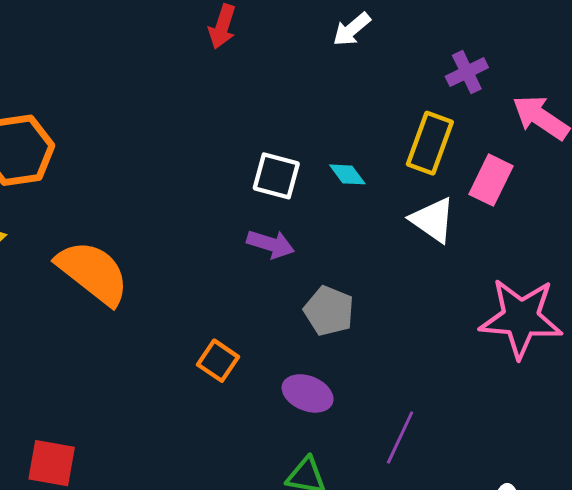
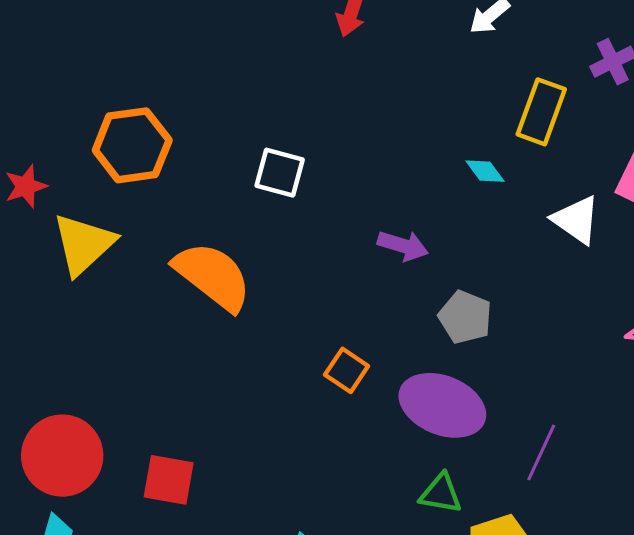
yellow rectangle: (430, 143) -> (541, 112), moved
white square: (276, 176) -> (280, 173), moved
purple ellipse: (308, 393) -> (442, 405), size x1.6

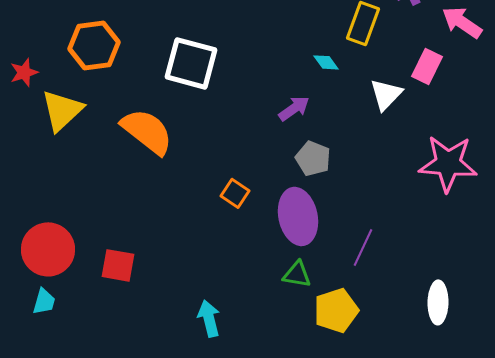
white square: (280, 173) -> (191, 63), size x1.6
white triangle: (576, 220) -> (386, 94), turned 39
purple arrow: (403, 246) -> (294, 108), moved, turned -52
purple ellipse: (442, 405) -> (298, 216), turned 56

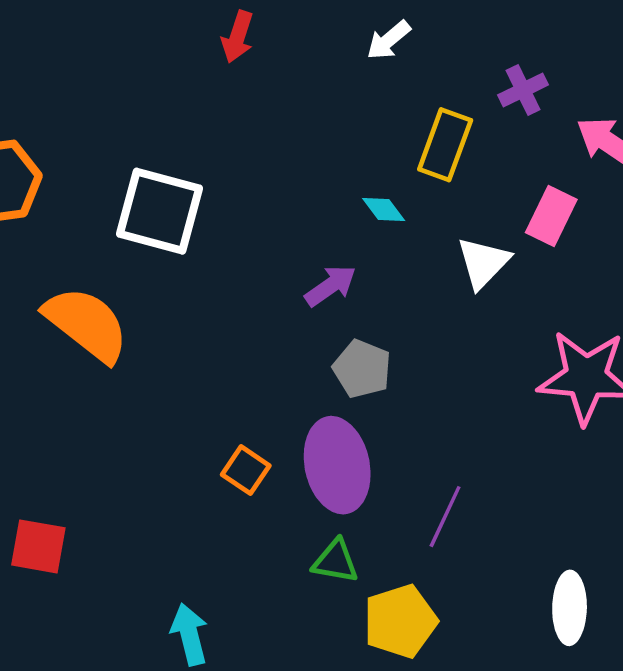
orange square: (235, 193) -> (246, 470), moved

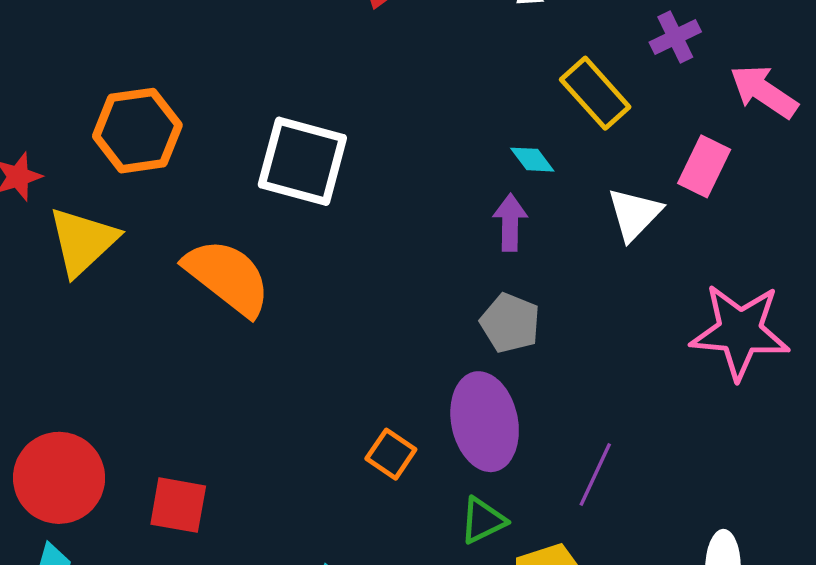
yellow rectangle: (445, 145) -> (595, 93), turned -62
purple arrow: (330, 286) -> (510, 223), moved, turned -54
orange square: (246, 470) -> (391, 454), moved
green triangle: (335, 561) -> (483, 520), turned -36

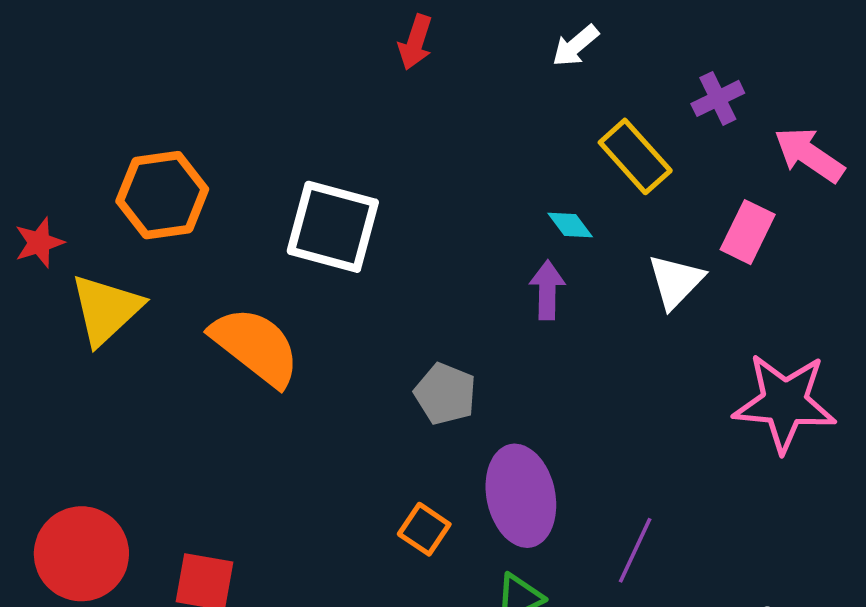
gray pentagon: (510, 323) -> (445, 394), moved

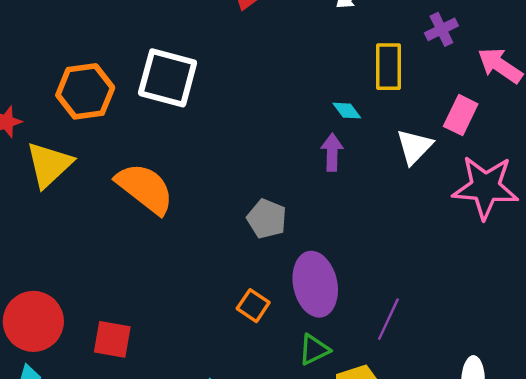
yellow rectangle: (635, 156) -> (388, 67), turned 42
white square: (333, 227) -> (168, 78), moved
pink star: (785, 403) -> (485, 187), moved

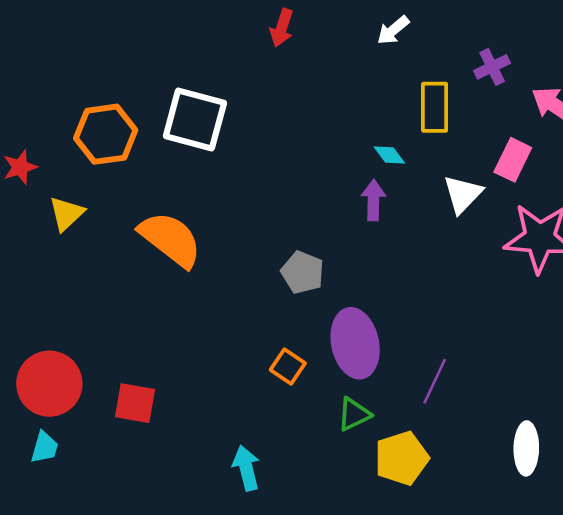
yellow triangle: (49, 165) -> (66, 214), size x0.7

